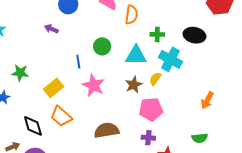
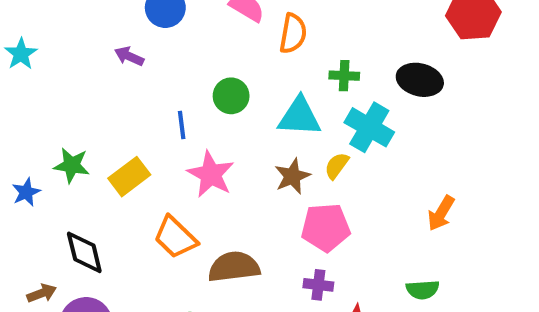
green star: (20, 73) -> (72, 165), moved
orange trapezoid: (61, 116) -> (175, 237), moved

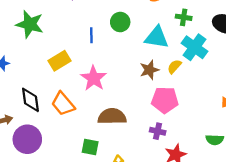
green star: (72, 165) -> (30, 24), moved, size x1.4
pink star: (211, 174) -> (94, 78), moved
orange trapezoid: (175, 237) -> (63, 104), moved

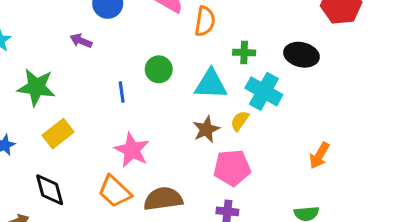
yellow rectangle: (60, 61) -> (58, 134), moved
orange trapezoid: (63, 104) -> (115, 191), moved

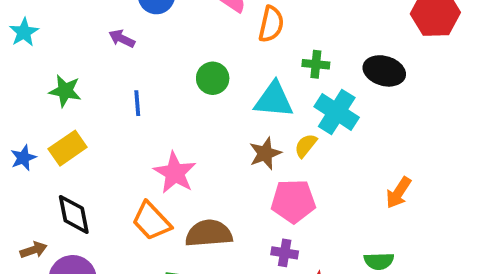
green star: (36, 87) -> (65, 91), size x0.7
blue line: (122, 92) -> (137, 103), moved
yellow rectangle: (58, 134) -> (68, 148), moved

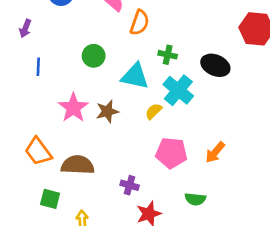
purple arrow: (122, 39) -> (25, 28), moved, turned -102
brown star: (265, 153) -> (107, 111), moved
pink star: (175, 173) -> (73, 108), moved
pink pentagon: (293, 201) -> (171, 153), moved

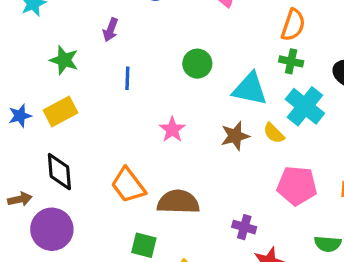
orange semicircle: (140, 23) -> (293, 25), moved
pink star: (73, 108) -> (172, 130), size x0.7
brown star: (107, 111) -> (235, 136), moved
yellow semicircle: (154, 111) -> (274, 133), turned -90

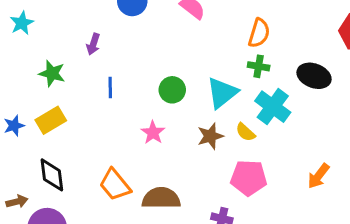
green circle: (197, 64) -> (172, 90), moved
cyan triangle: (250, 89) -> (222, 93), turned -48
pink pentagon: (297, 186) -> (249, 178), moved

